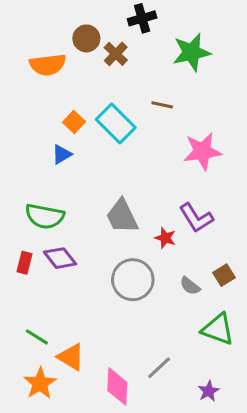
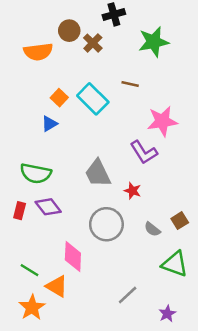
purple L-shape: (196, 218) -> (144, 152), moved
pink diamond: (117, 386) -> (73, 257), moved

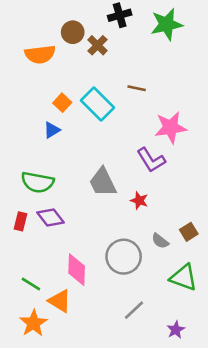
green star: (154, 42) -> (167, 24), moved
gray circle: (106, 224) -> (124, 257), moved

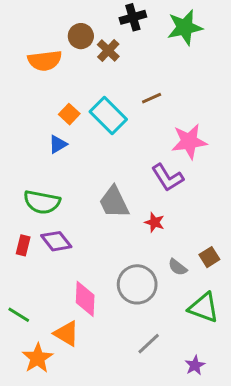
brown line: (137, 88) -> (152, 98), turned -36
green line: (31, 284) -> (19, 315), moved

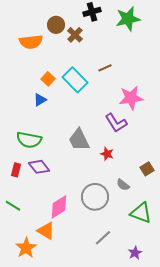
brown square: (209, 257) -> (147, 169), moved
pink diamond: (85, 299) -> (59, 207), turned 55
green line: (19, 315) -> (13, 206), moved

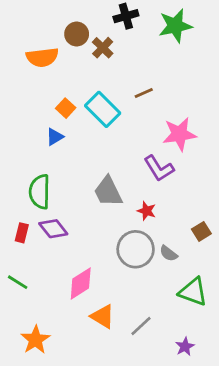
green semicircle: (29, 140) -> (40, 192), turned 80
gray circle: (95, 197) -> (136, 249), moved
orange triangle: (46, 231) -> (103, 316), moved

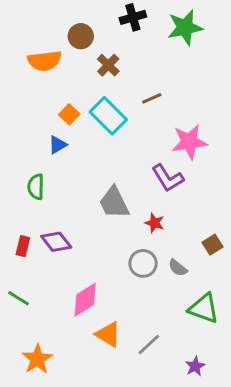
brown cross: (103, 48) -> (108, 65), moved
green semicircle: (40, 192) -> (36, 187), moved, size x0.7
gray circle: (136, 249) -> (143, 263), size x0.7

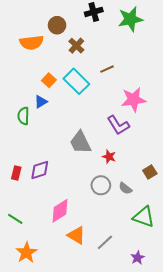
green semicircle: (36, 187) -> (23, 116), moved
purple diamond: (56, 242) -> (40, 170), turned -70
green line: (19, 298) -> (15, 219), moved

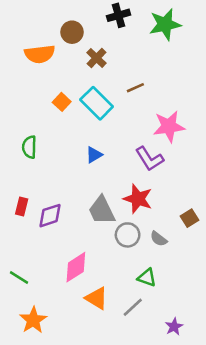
blue triangle: (41, 102) -> (94, 155), moved
gray trapezoid: (80, 142) -> (102, 210), moved
red star: (109, 157) -> (138, 199), size x1.6
red rectangle: (16, 173) -> (22, 207), moved
green triangle: (144, 217) -> (147, 278), moved, size x0.7

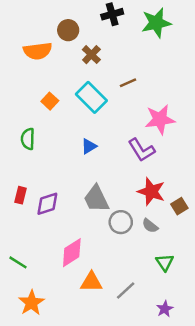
orange square: (62, 102) -> (50, 101), moved
red star: (138, 199) -> (151, 192), moved
green triangle: (147, 278) -> (165, 262), moved, turned 36
orange triangle: (97, 298) -> (91, 282), turned -30

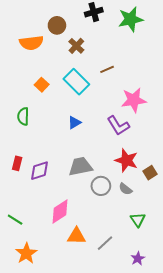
gray trapezoid: (96, 199) -> (80, 166), turned 105

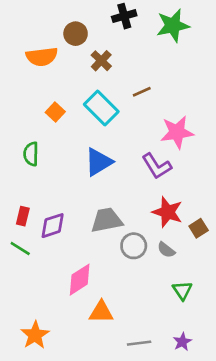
blue triangle: (74, 123) -> (99, 162), size x1.6
green line: (15, 220) -> (20, 249), moved
gray line: (105, 243) -> (139, 343), moved, turned 36

